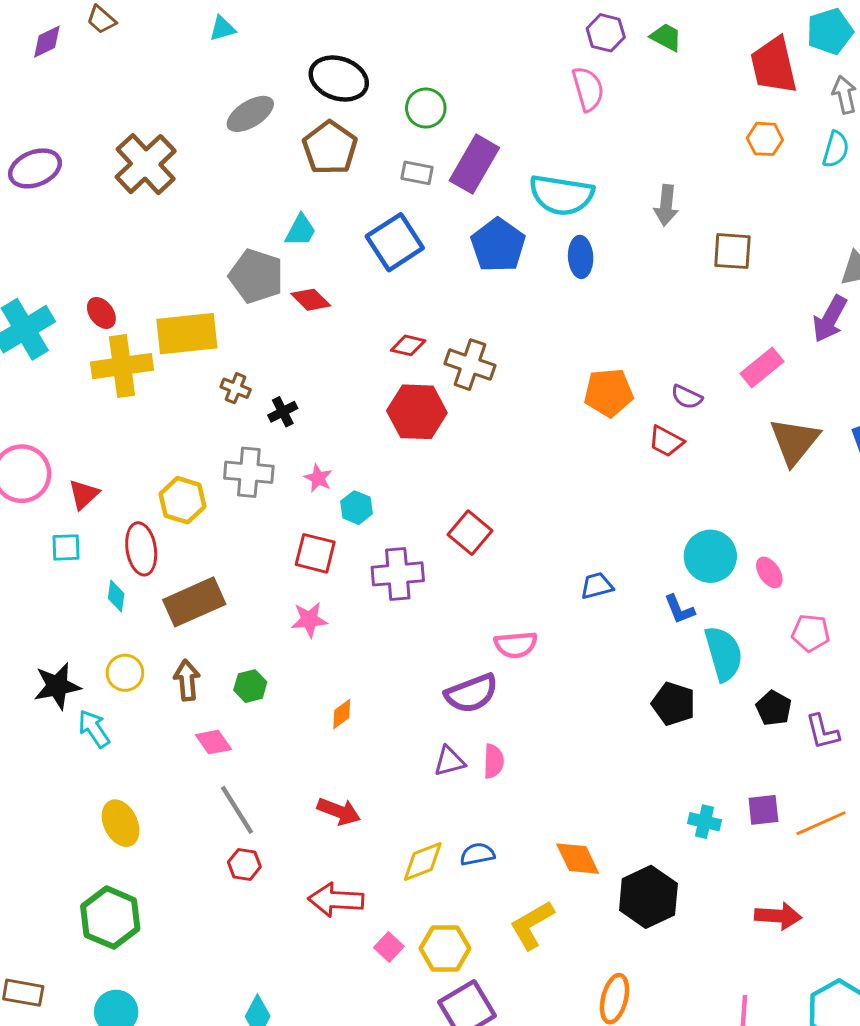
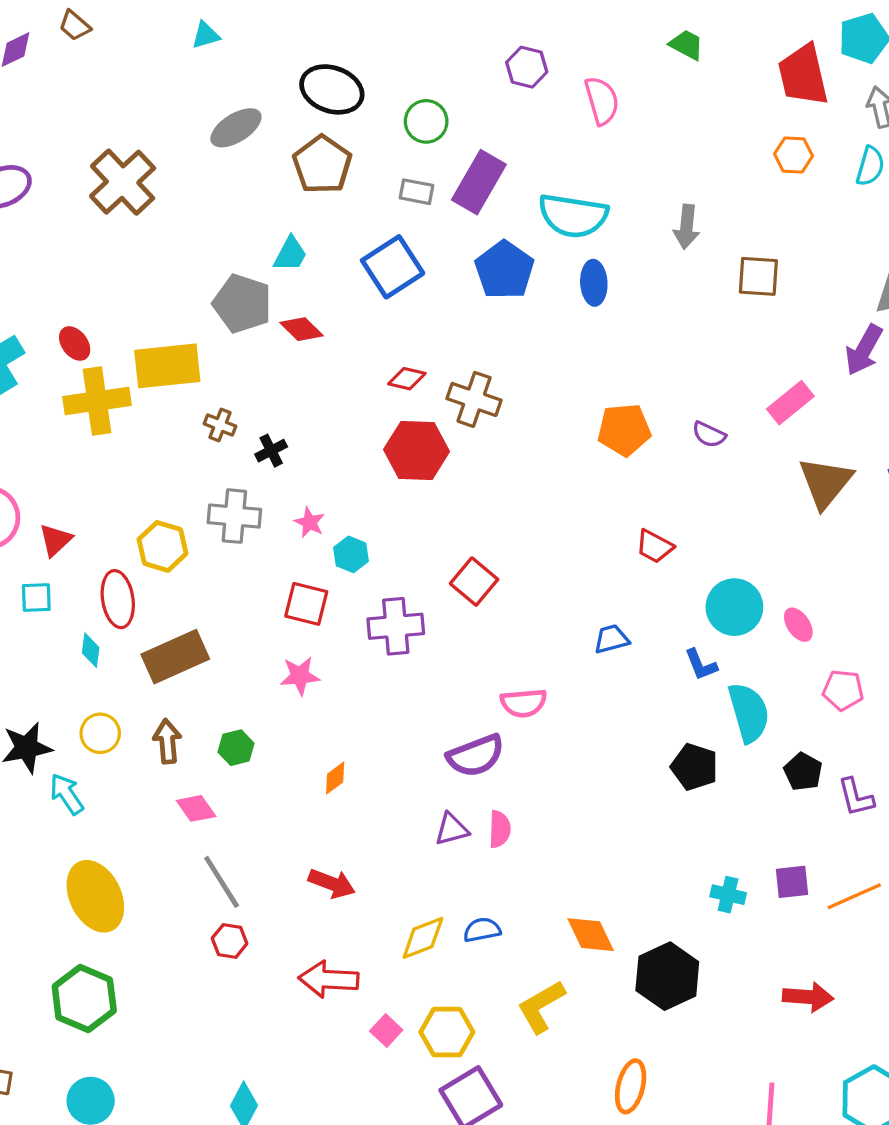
purple hexagon: (606, 33) -> (527, 67), moved
red trapezoid: (666, 441) -> (655, 546), moved
yellow ellipse: (121, 823) -> (95, 896), size x1.4

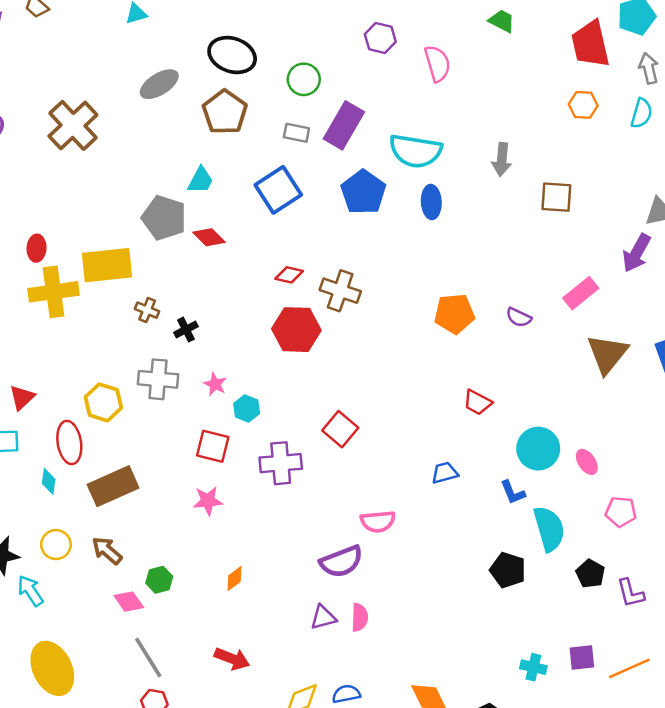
red ellipse: (75, 343) -> (37, 248), turned 40
brown arrow: (167, 741) -> (107, 551), turned -44
green hexagon: (236, 748) -> (159, 580), moved

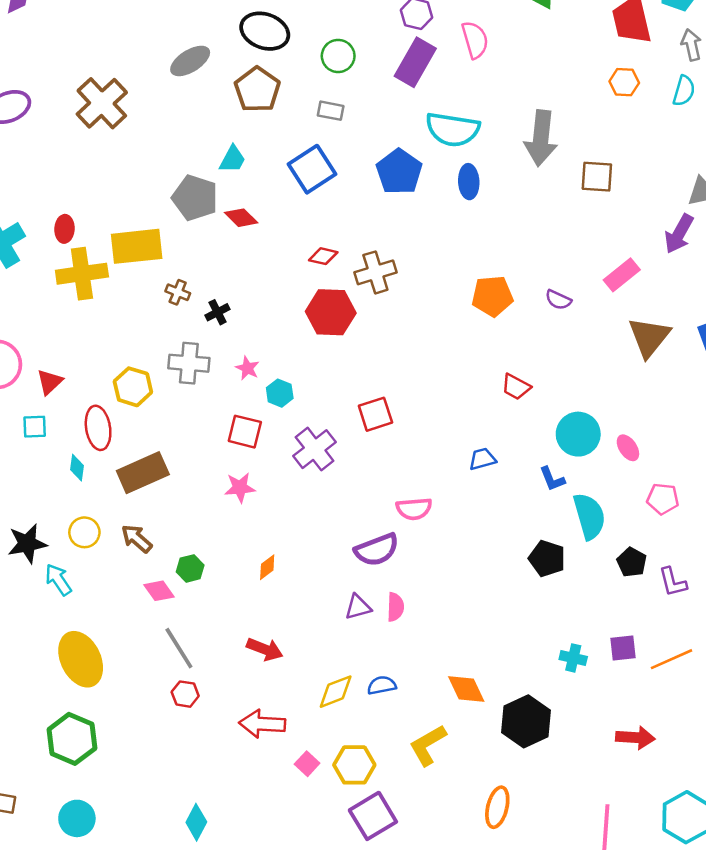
purple rectangle: (344, 125) -> (415, 62), moved
gray arrow: (502, 159) -> (541, 138), size x1.6
brown cross: (340, 291) -> (375, 272), turned -36
red square: (340, 429) -> (375, 414), turned 32
purple cross: (281, 463) -> (315, 449), turned -33

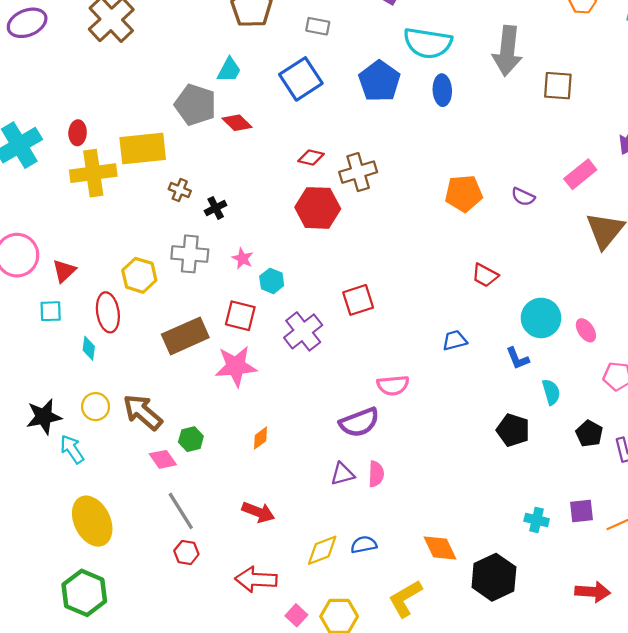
brown rectangle: (143, 473) -> (185, 336), moved
pink star: (240, 488) -> (236, 366), size x1.5
cyan semicircle: (589, 516) -> (551, 392), size x0.6
brown arrow: (137, 539) -> (143, 412), size x1.4

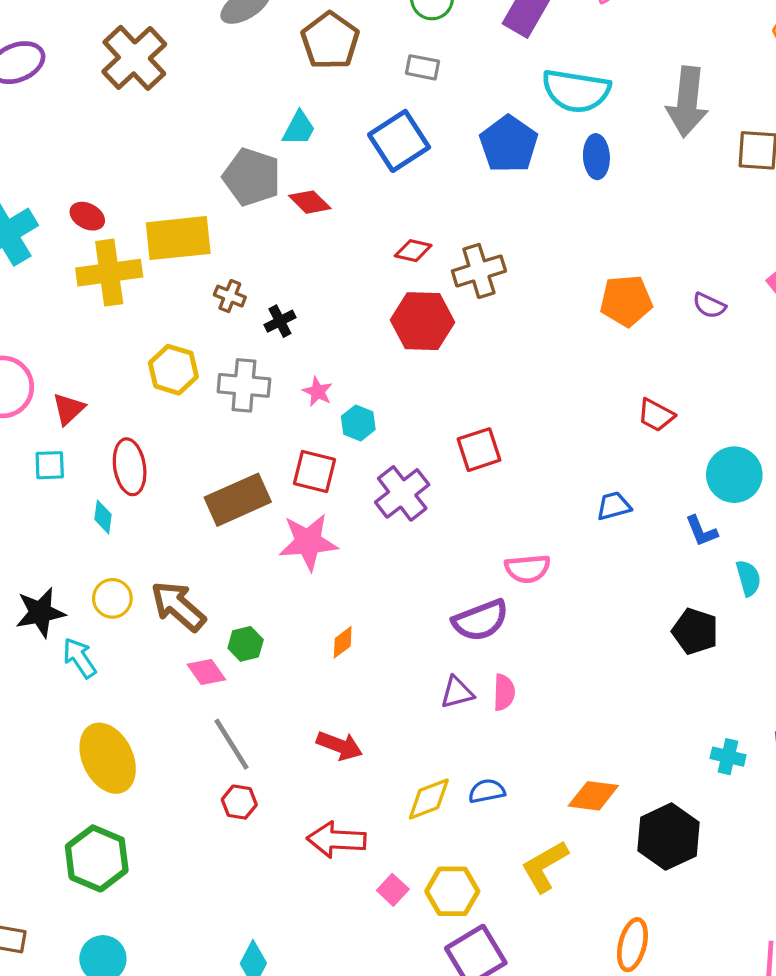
red ellipse: (78, 133) -> (87, 216), turned -65
yellow hexagon: (139, 275) -> (173, 370), moved
orange diamond: (440, 548) -> (593, 796), turned -57

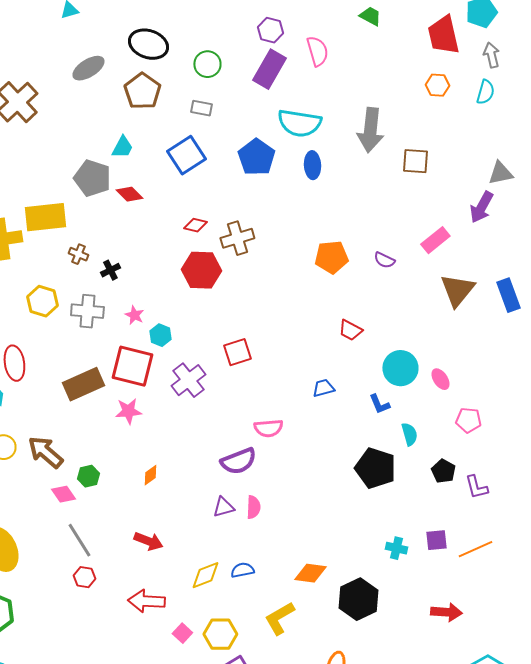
red square: (314, 472) -> (132, 366), size x1.5
pink star: (308, 542) -> (128, 411), size x0.7
black pentagon: (695, 631) -> (375, 468), size x1.4

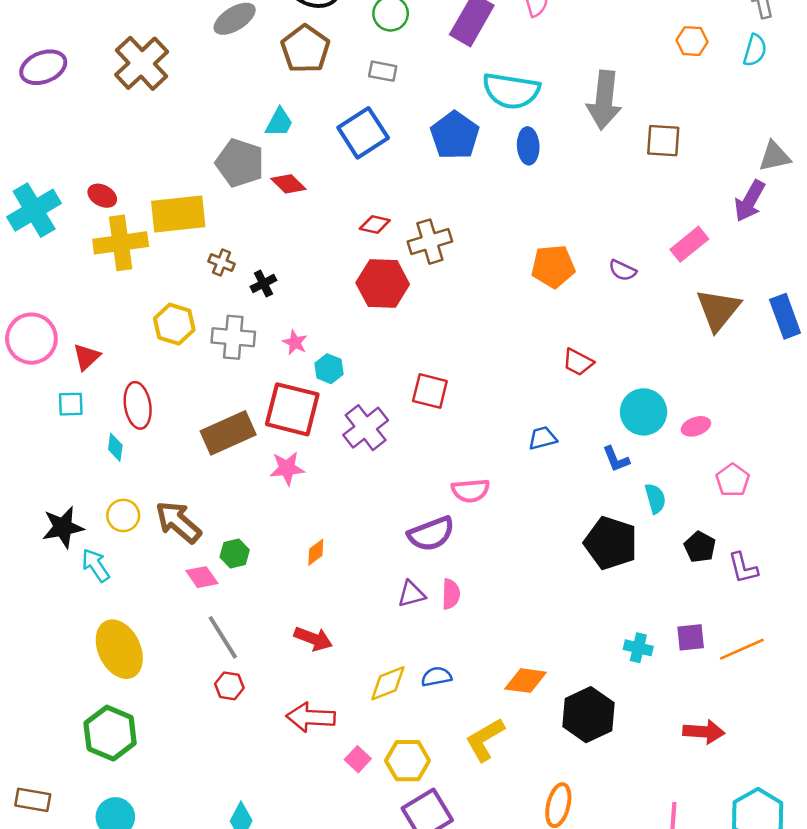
red square: (237, 352) -> (430, 391), turned 32
pink ellipse: (440, 379) -> (696, 426), turned -75
pink pentagon: (468, 420) -> (733, 480), turned 30

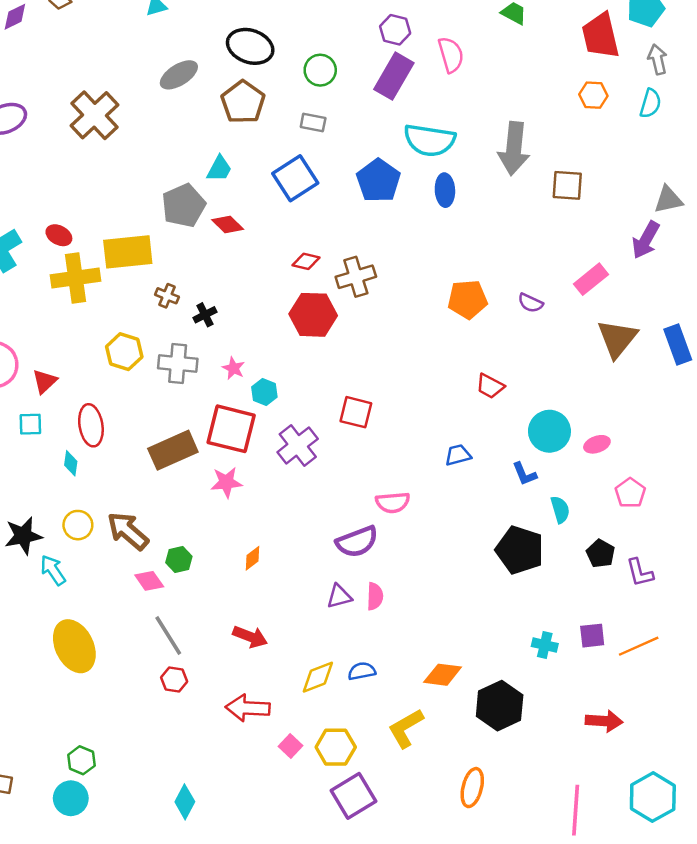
gray pentagon: (240, 163) -> (184, 206), turned 30
green hexagon: (110, 733) -> (81, 760), moved, size x0.6

